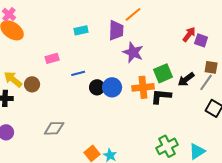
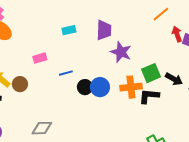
orange line: (133, 14) -> (161, 14), moved
red arrow: (189, 34) -> (177, 34), turned -56
black arrow: (186, 79) -> (174, 79), turned -114

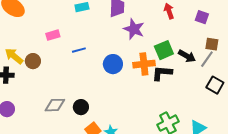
red arrow: (177, 34) -> (169, 11), moved
black circle: (85, 87) -> (81, 107), moved

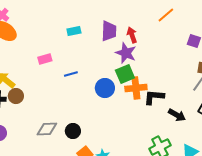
red arrow: (169, 11) -> (132, 35), moved
green square: (164, 50) -> (125, 74), moved
black arrow: (187, 56) -> (177, 115), moved
brown circle: (33, 61) -> (16, 96), moved

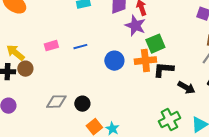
pink rectangle: (45, 59) -> (51, 46), moved
green square: (125, 74) -> (155, 44), moved

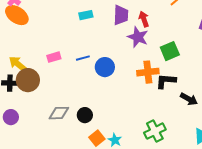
green square: (155, 44) -> (170, 51), moved
blue circle: (114, 61) -> (105, 67), moved
brown circle: (25, 69) -> (28, 80), size x1.5
green cross: (169, 120) -> (155, 131), moved

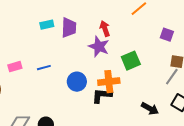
purple trapezoid: (121, 15) -> (69, 28), moved
blue circle: (105, 67) -> (77, 82), moved
black L-shape: (166, 81) -> (102, 96), moved

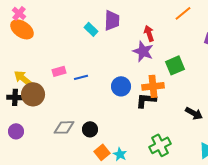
cyan rectangle: (47, 25) -> (91, 29), turned 56
purple trapezoid: (69, 28) -> (112, 20), moved
blue line: (44, 68) -> (81, 77), moved

